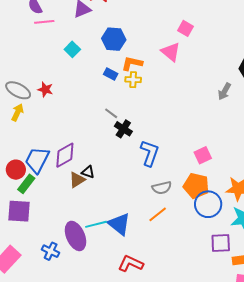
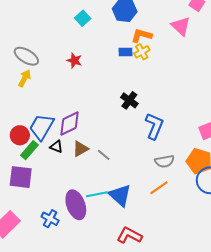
blue rectangle: (111, 74) -> (126, 52), moved, turned -32
yellow cross: (133, 80) -> (142, 52), turned -35
red star: (45, 89) -> (74, 60), moved
gray line: (111, 113) -> (104, 155), moved
black triangle: (88, 172) -> (56, 147), moved

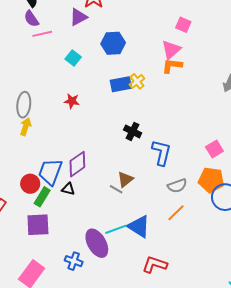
pink triangle: (181, 26) -> (171, 50), turned 45
orange L-shape: (142, 36) -> (172, 66), moved
blue rectangle: (126, 52) -> (121, 84), size x1.5
gray ellipse: (26, 56) -> (24, 105), turned 75
brown triangle: (80, 149) -> (125, 179), moved

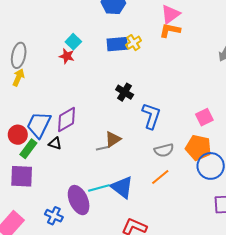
cyan square: (73, 58) -> (73, 42), moved
gray line: (116, 189) -> (103, 148), turned -48

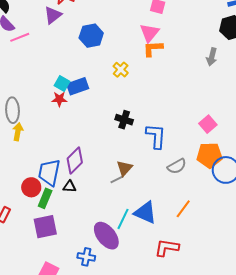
blue rectangle: (117, 44) -> (78, 86), moved
orange line: (160, 177) -> (183, 209), moved
cyan line: (99, 188) -> (123, 219), turned -35

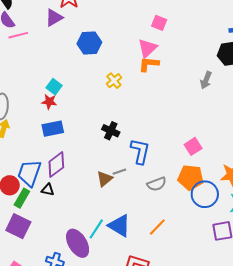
blue rectangle: (78, 86) -> (53, 129), moved
gray line: (117, 179) -> (119, 172), moved
purple square: (45, 227) -> (18, 226), turned 30

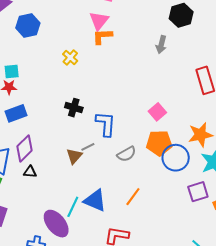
blue hexagon: (89, 43) -> (28, 26), moved
cyan square: (54, 87) -> (12, 72), turned -35
black triangle: (48, 190) -> (30, 172), moved

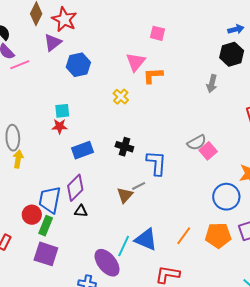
pink triangle: (99, 21) -> (136, 62), moved
blue rectangle: (16, 113) -> (83, 150), moved
orange pentagon: (159, 143) -> (218, 235), moved
gray semicircle: (126, 154) -> (197, 143), moved

